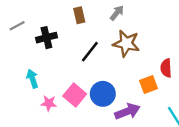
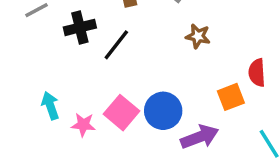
brown star: (126, 43) -> (198, 36), size x0.6
black line: (90, 52) -> (116, 45), moved
cyan arrow: (32, 79) -> (50, 106), moved

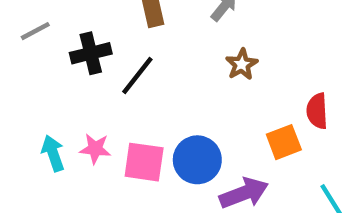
brown star: (198, 36) -> (242, 64), turned 30
pink square: (122, 113) -> (144, 162), turned -32
pink star: (83, 125) -> (95, 149), moved

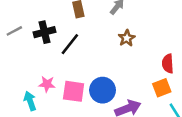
gray line: (35, 31) -> (14, 31), moved
orange square: (284, 142) -> (162, 88), moved
cyan arrow: (53, 153) -> (30, 101), moved

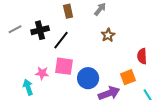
orange square: (162, 88) -> (128, 77), moved
pink square: (74, 91) -> (64, 66), moved

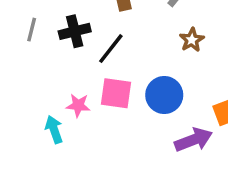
gray line: (15, 29) -> (32, 30), turned -48
blue circle: (88, 78) -> (164, 95), moved

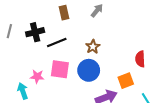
brown star: (192, 40) -> (93, 47), moved
black line: (111, 49) -> (57, 42), turned 30

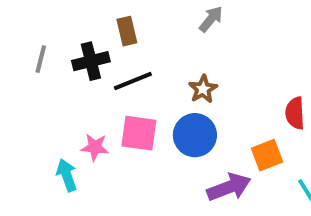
brown rectangle: (64, 13) -> (127, 31), moved

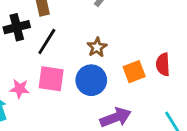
black line: (133, 81) -> (47, 42), turned -36
orange square: (267, 155) -> (134, 72), moved

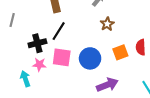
black cross: (17, 27) -> (37, 43), moved
brown star: (97, 47) -> (107, 24), moved

